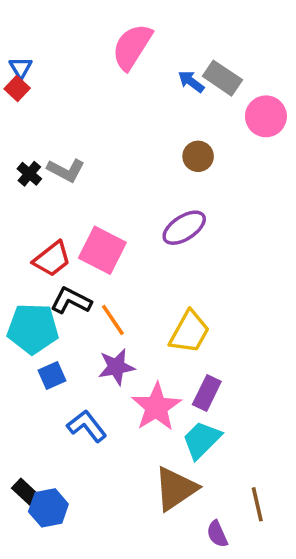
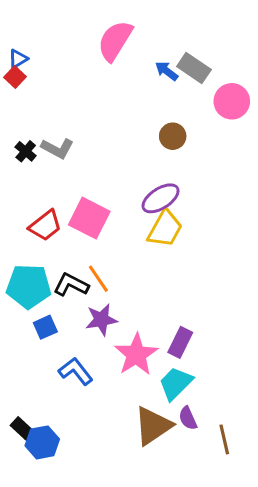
blue triangle: (21, 68) -> (18, 59), turned 30
black L-shape: (71, 301) -> (71, 285), moved
yellow trapezoid: (189, 332) -> (165, 229), moved
purple semicircle: (217, 534) -> (188, 418), moved

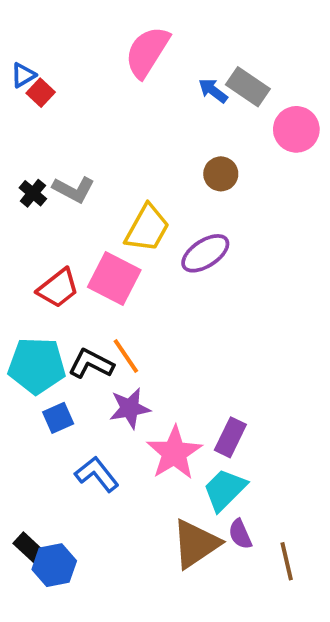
red square: (15, 77) -> (41, 93), moved
yellow trapezoid: (165, 229) -> (147, 228), moved

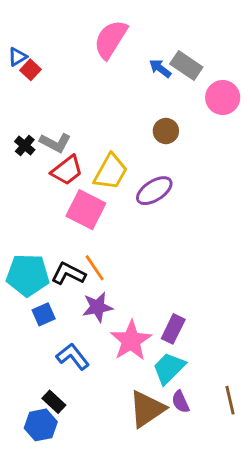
red trapezoid: (58, 288) -> (67, 170), moved
black rectangle: (29, 548) -> (54, 402), moved
brown line: (287, 561) -> (230, 400), moved

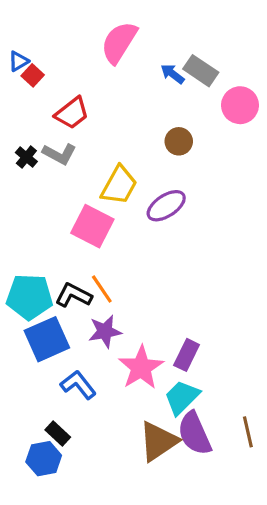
red trapezoid: (67, 170) -> (72, 113), moved
blue square: (44, 314) -> (47, 339), size x1.8
purple semicircle: (180, 402) -> (194, 433), size x1.8

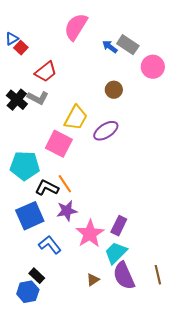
black cross: (26, 157) -> (17, 100), size x1.5
cyan pentagon: (30, 297) -> (25, 166), moved
brown triangle: (158, 441) -> (93, 280), moved, size x0.5

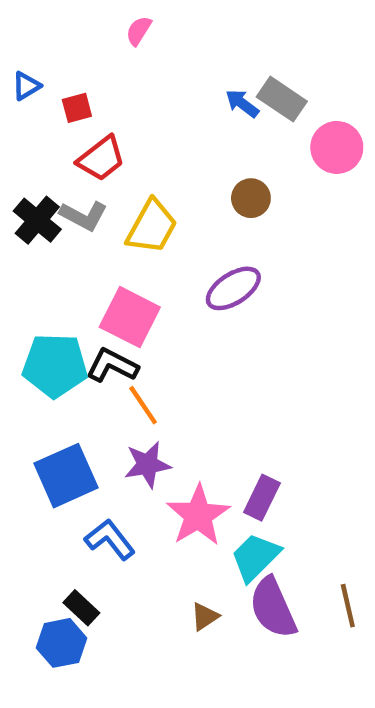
pink semicircle: (76, 27) -> (139, 31), moved, size x0.5
red square: (21, 48) -> (77, 108), moved, turned 32
yellow trapezoid: (76, 118) -> (152, 227), moved
black L-shape: (47, 188) -> (112, 365), moved

